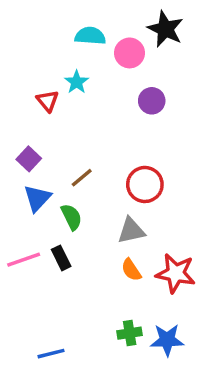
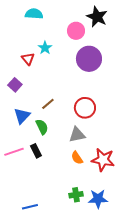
cyan semicircle: (90, 36) -> (34, 14), moved
purple circle: (152, 101) -> (89, 59), size x1.6
purple square: (29, 159) -> (15, 85), moved

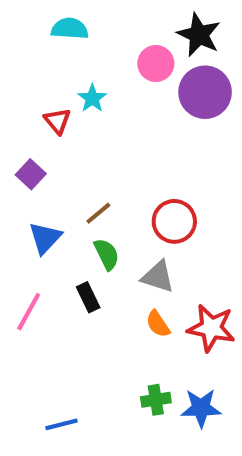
purple circle: (89, 59) -> (205, 92), moved
green semicircle: (42, 127) -> (107, 254), moved
gray triangle: (77, 135) -> (158, 277), turned 30
black rectangle: (36, 151) -> (88, 297), moved
pink line: (14, 152) -> (29, 312), turned -42

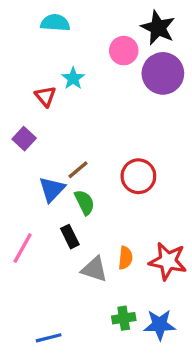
blue triangle: (45, 238) -> (52, 189), moved
gray triangle: (158, 277) -> (94, 269), moved
orange semicircle: (158, 324) -> (125, 258), turned -140

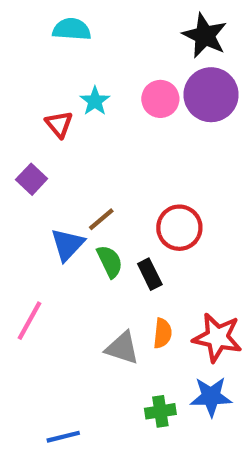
pink circle: (124, 51) -> (160, 99), moved
black rectangle: (70, 237) -> (150, 274), moved
blue star: (160, 325) -> (211, 397), moved

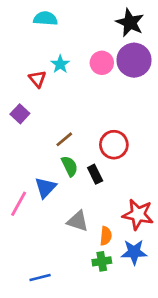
blue triangle: (67, 245) -> (45, 188), moved
orange semicircle: (162, 333) -> (106, 236), moved

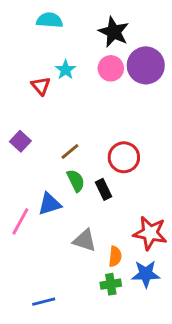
black star: (130, 23) -> (114, 32), moved
purple square: (20, 114) -> (20, 141), moved
blue triangle: (45, 188) -> (50, 204), turned 30

